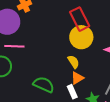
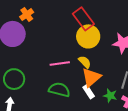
pink line: (14, 46) -> (60, 63), moved
orange triangle: (77, 78) -> (91, 77), size x1.5

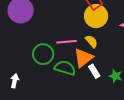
orange triangle: (91, 77) -> (83, 58), moved
green circle: (14, 79) -> (43, 54), moved

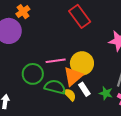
yellow circle: (96, 16) -> (82, 63), moved
yellow semicircle: (91, 41) -> (70, 95), moved

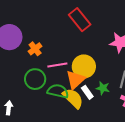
orange cross: (23, 12) -> (35, 49), moved
green star: (106, 93) -> (103, 88), moved
yellow semicircle: (70, 95) -> (73, 98), size x1.6

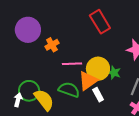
green circle: (35, 79) -> (29, 91), moved
green star: (103, 88) -> (114, 73), moved
yellow semicircle: (73, 98) -> (44, 100), moved

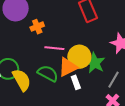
green star: (114, 73) -> (95, 63), size x1.5

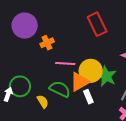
yellow semicircle: (22, 80) -> (43, 102), moved, size x0.6

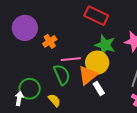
red rectangle: (97, 24) -> (96, 16), turned -30
green star: (106, 76) -> (105, 45), moved
green semicircle: (60, 89) -> (62, 75), moved, turned 50

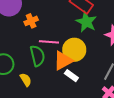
green star: (105, 45) -> (86, 22), moved
white rectangle: (99, 89) -> (71, 76), turned -32

